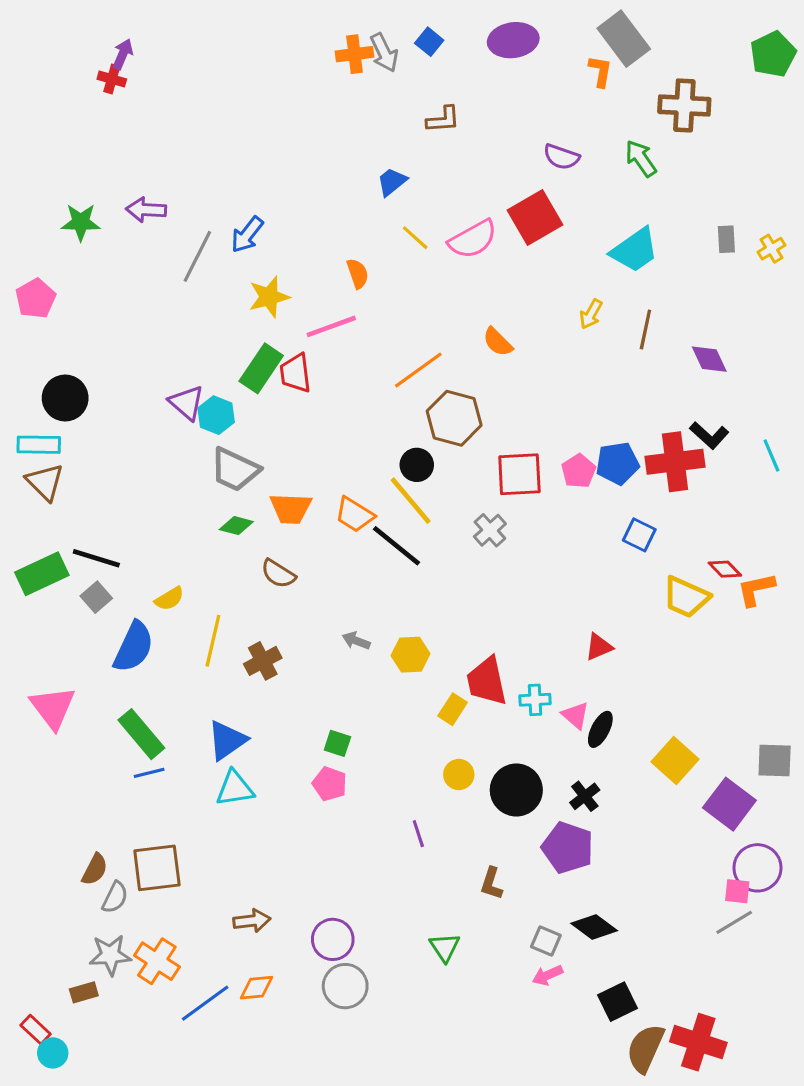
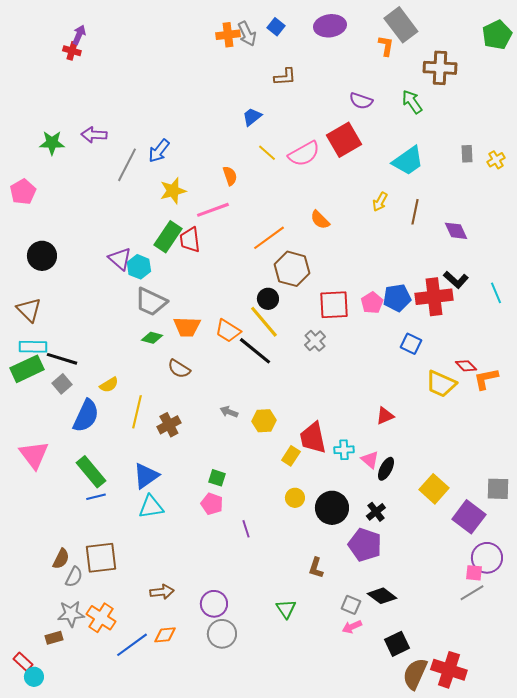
cyan rectangle: (39, 445) -> (33, 347), moved
purple line: (418, 834) -> (246, 529), moved

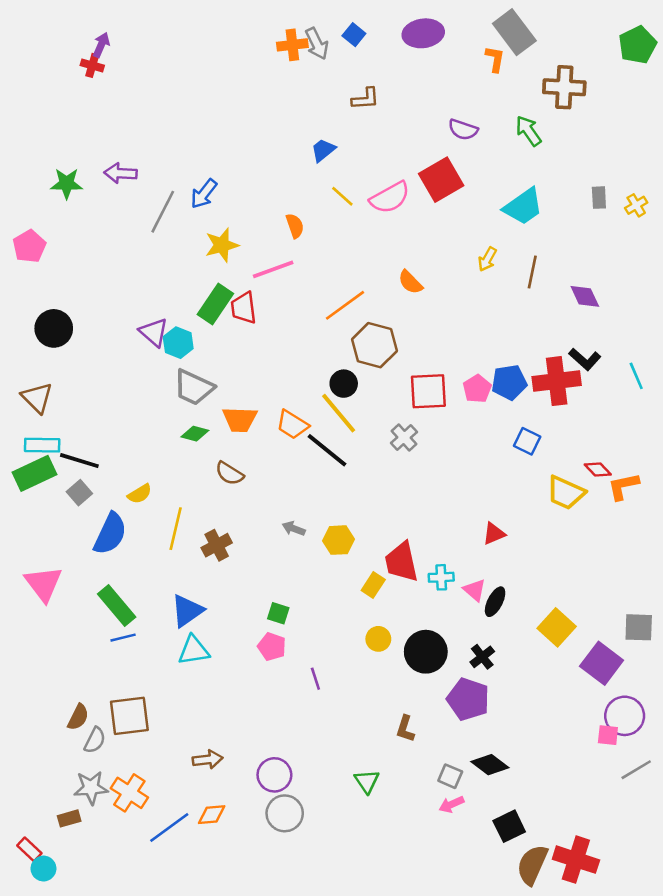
gray line: (472, 593) -> (636, 770), moved

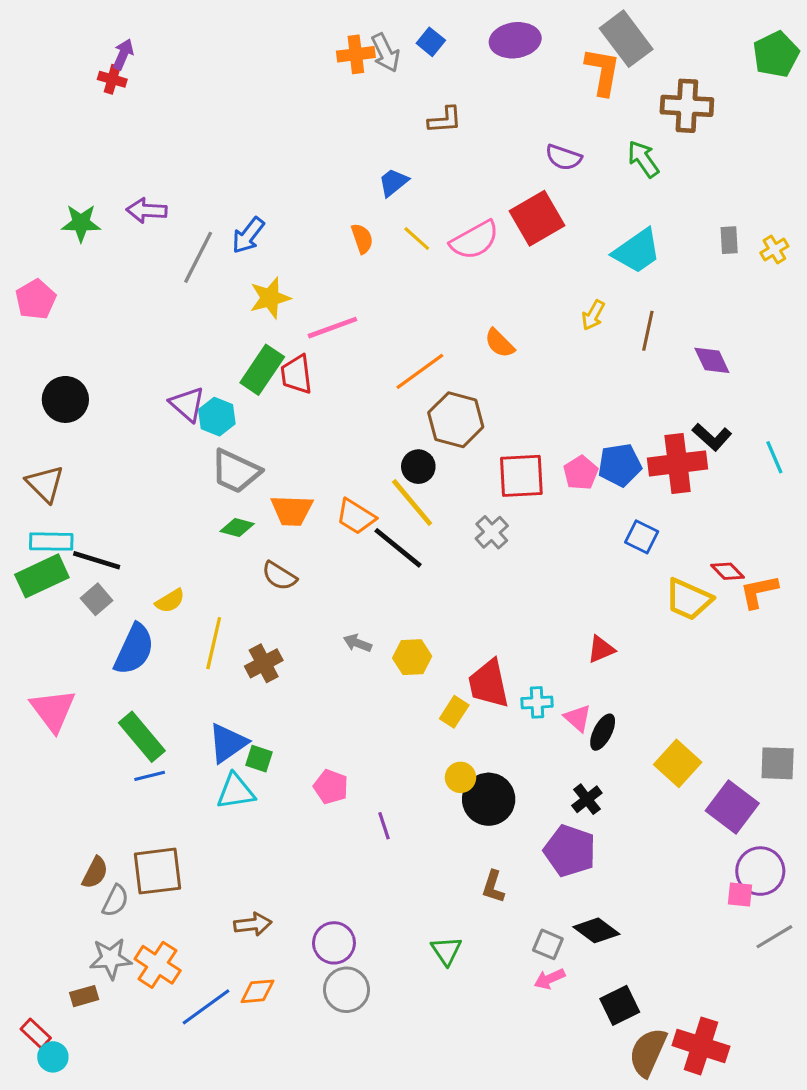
orange L-shape: (495, 59) -> (603, 71), size x1.5
orange semicircle: (295, 226) -> (362, 239), moved
green square: (278, 613) -> (259, 759), moved
black circle: (426, 652) -> (489, 799), moved

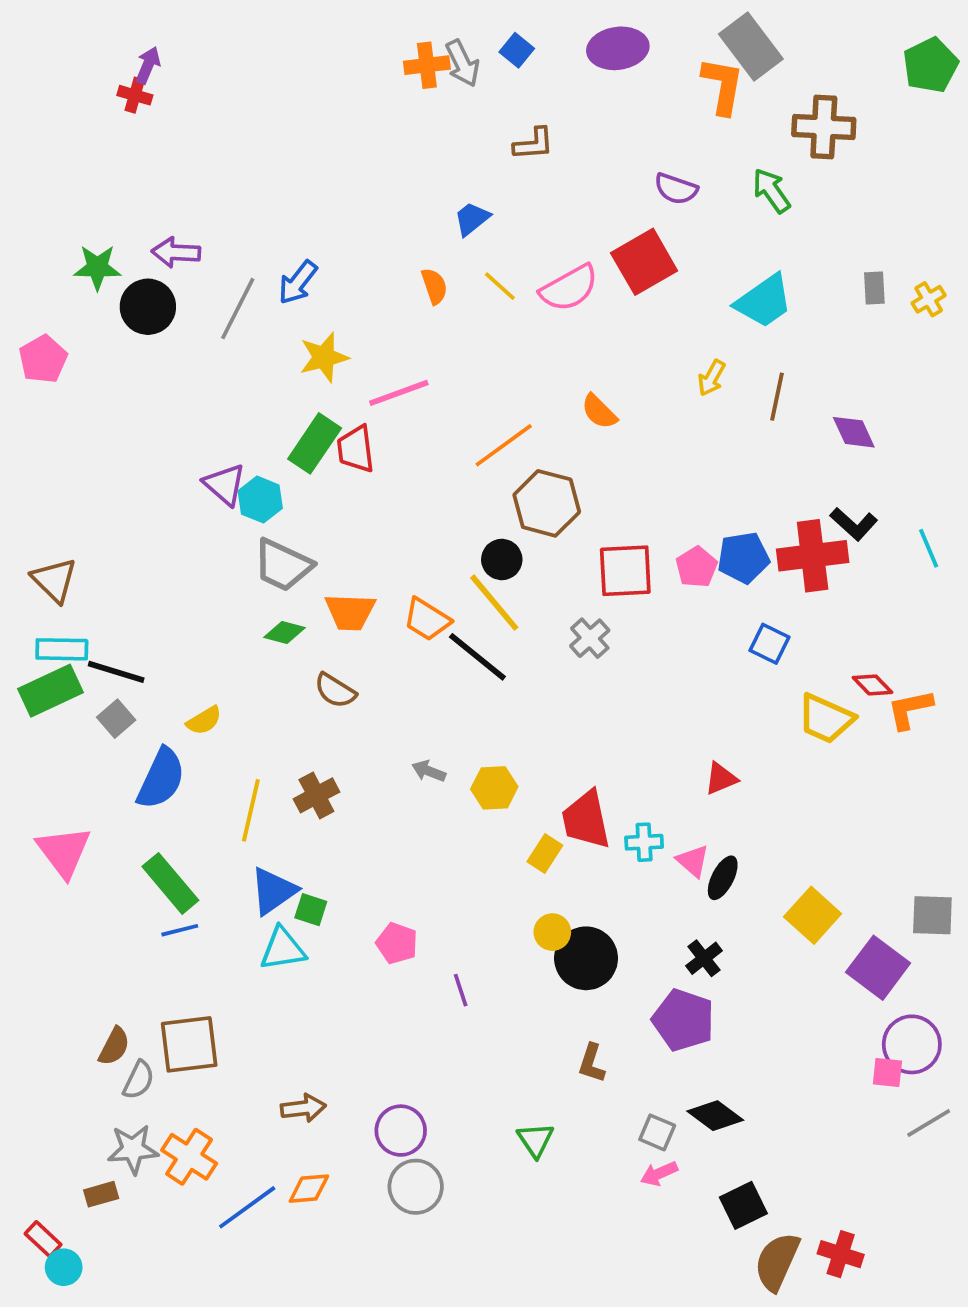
black circle: (65, 399) -> (148, 307), moved
yellow line: (214, 643) -> (251, 810), moved
red cross: (701, 1046) -> (841, 1254), size x0.7

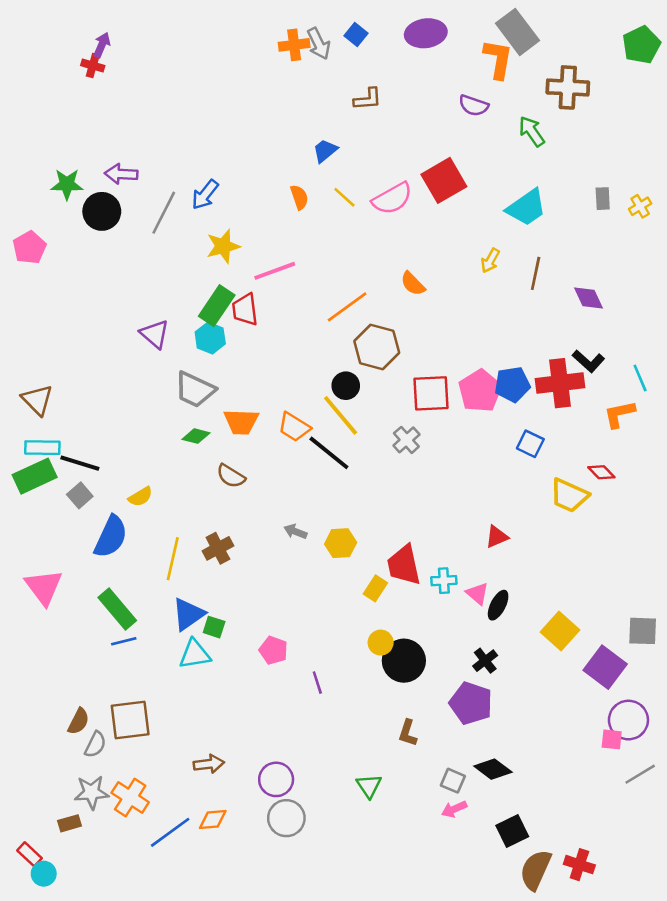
purple semicircle: (676, 189) -> (474, 106), moved
cyan hexagon: (260, 500) -> (210, 338), moved
pink pentagon: (696, 567) -> (480, 391), size x1.5
orange L-shape: (910, 709) -> (619, 414), moved

